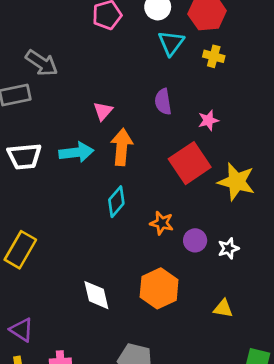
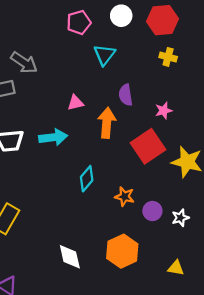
cyan triangle: (171, 43) -> (104, 55), moved
pink triangle: (103, 111) -> (75, 103), turned 36
orange arrow: (122, 147) -> (107, 123), moved

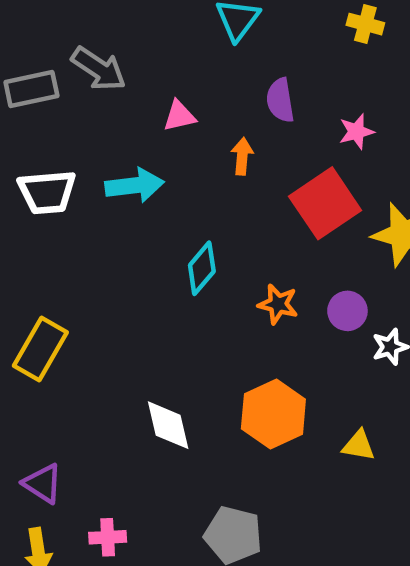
gray arrow: (24, 63) -> (99, 69), moved
orange arrow: (107, 123) -> (242, 156), size x0.6
purple circle: (152, 211) -> (347, 311), moved
yellow triangle: (176, 268) -> (359, 445), moved

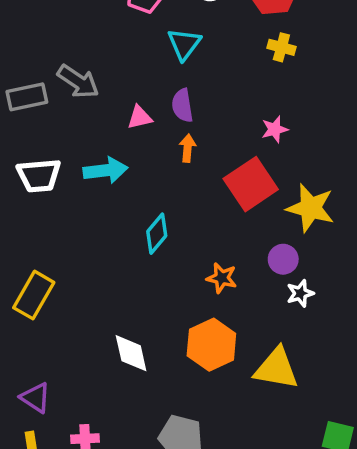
purple semicircle: (280, 100) -> (182, 105), moved
orange star: (278, 304) -> (222, 278), moved
purple circle: (347, 311) -> (283, 259), moved
yellow triangle: (359, 445) -> (276, 369), size x1.8

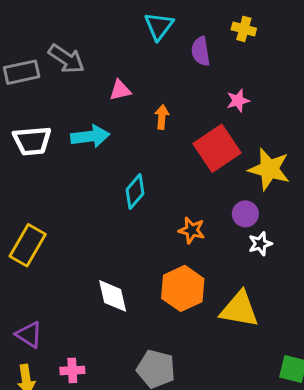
purple semicircle: (182, 105) -> (201, 51), moved

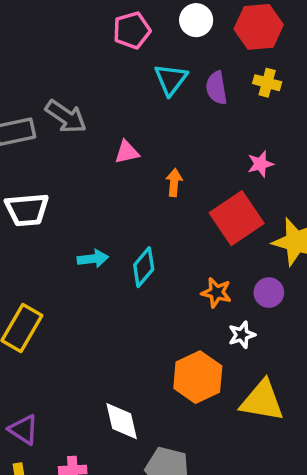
purple semicircle: (201, 51) -> (216, 88), moved
cyan arrow: (90, 136) -> (93, 259), moved, size x0.7
orange star: (192, 230) -> (216, 293), moved
white star: (260, 244) -> (242, 335), moved
white diamond: (113, 296) -> (122, 421), moved

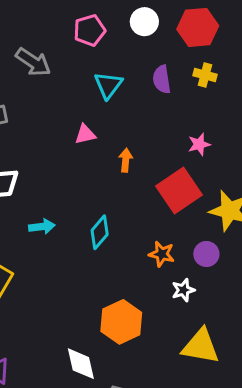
cyan triangle: (171, 79) -> (108, 85), moved
gray arrow: (66, 117) -> (33, 62), moved
cyan arrow: (93, 259) -> (42, 227), moved
orange hexagon: (198, 377) -> (121, 322), moved

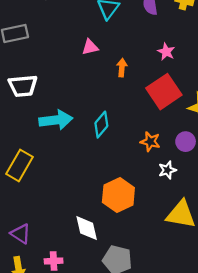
pink star: (199, 144) -> (166, 52), moved, turned -30
cyan arrow: (42, 227) -> (56, 120), size x1.6

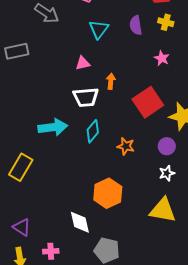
pink star: (166, 52) -> (162, 58), moved
white trapezoid: (23, 86) -> (86, 97), moved
orange star: (150, 142) -> (126, 146), moved
white star: (167, 170) -> (167, 173), moved

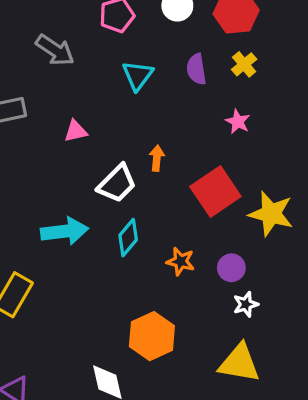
yellow cross: (166, 22) -> (244, 64), turned 35
pink triangle: (83, 63) -> (76, 131), moved
white trapezoid: (86, 97) -> (117, 184), turned -40
purple circle: (167, 146) -> (231, 268), moved

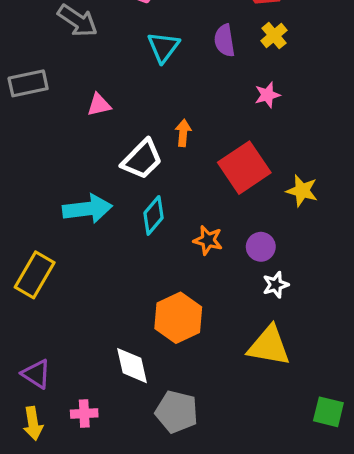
pink star: (238, 122) -> (267, 95), turned 30
yellow star: (271, 214) -> (302, 191), size x0.7

